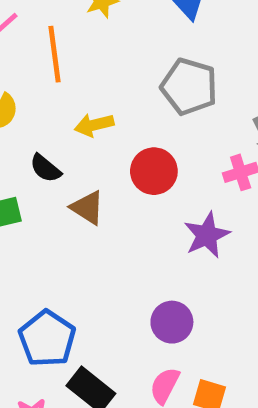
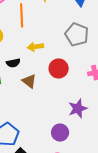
black semicircle: (45, 168) -> (13, 63), turned -56
purple star: (207, 235) -> (78, 109), moved

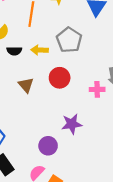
gray pentagon: (77, 34) -> (69, 40), moved
black semicircle: (13, 63) -> (14, 51), moved

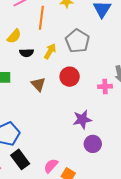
yellow arrow: (39, 50) -> (50, 51), turned 119
purple circle: (48, 146) -> (93, 144), moved

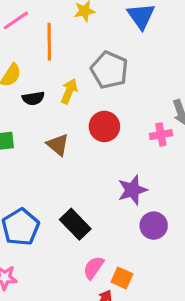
black rectangle: (20, 159) -> (75, 224), moved

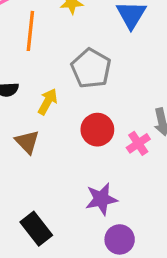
yellow arrow: (69, 91) -> (48, 102), moved
red circle: (104, 126) -> (97, 130), moved
pink cross: (161, 135) -> (138, 143), turned -30

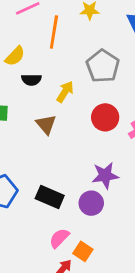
black rectangle: (36, 229) -> (50, 197), turned -32
purple circle: (120, 239) -> (91, 203), moved

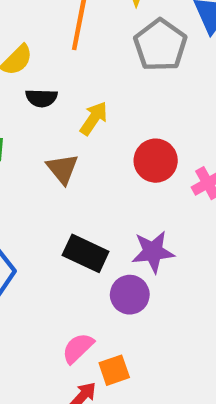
gray pentagon: (103, 66) -> (160, 45), moved
black rectangle: (50, 197) -> (86, 253), moved
orange square: (83, 251) -> (114, 370), turned 36

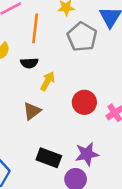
black semicircle: (41, 98) -> (29, 63), moved
brown triangle: (62, 169) -> (32, 111), turned 36

